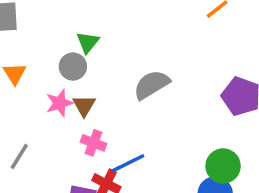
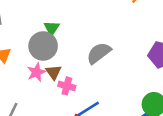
gray circle: (73, 67) -> (43, 46), size x1.5
pink cross: (94, 143) -> (67, 86), moved

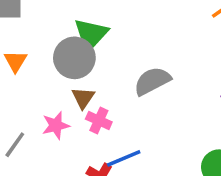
green triangle: (52, 28) -> (91, 34), size x1.5
pink star: (36, 72) -> (56, 125), moved

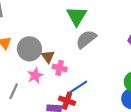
green triangle: (91, 34) -> (77, 16), moved
gray circle: (74, 58) -> (29, 49), moved

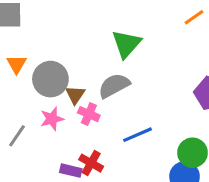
gray semicircle: (86, 39) -> (114, 86), moved
blue line: (78, 87) -> (138, 135), moved

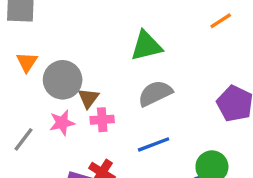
green triangle: (126, 44) -> (146, 46), turned 32
gray semicircle: (114, 86) -> (155, 93), moved
pink cross: (89, 114) -> (102, 120), turned -30

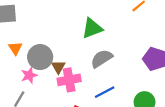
pink cross: (102, 120) -> (69, 80), size x1.5
pink star: (62, 123) -> (29, 75), moved

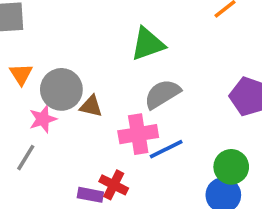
brown triangle: (58, 67) -> (91, 106), turned -48
pink cross: (69, 80) -> (138, 134), moved

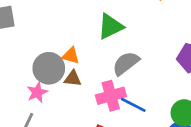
orange triangle: (21, 74) -> (71, 56), moved, turned -36
blue line: (166, 149) -> (133, 105), turned 60

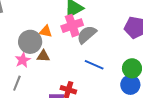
brown triangle: (73, 79) -> (43, 56), moved
pink cross: (111, 96) -> (72, 26), moved

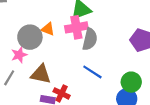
gray semicircle: (87, 35) -> (90, 39), turned 135
brown triangle: (43, 56) -> (41, 74), moved, size x1.5

